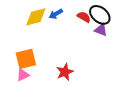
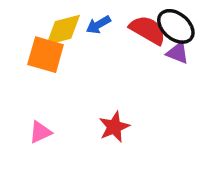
red semicircle: (84, 17) -> (148, 30), size x1.5
orange square: (26, 59) -> (46, 55), moved, turned 30

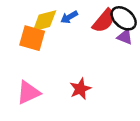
red semicircle: (148, 30) -> (104, 21), turned 100
pink triangle: (40, 132) -> (28, 93), size x1.5

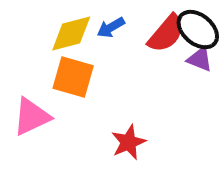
orange square: (32, 38) -> (73, 77), moved
pink triangle: (28, 93) -> (32, 117), moved

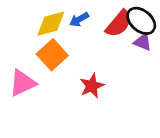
orange square: (73, 77) -> (52, 55), turned 32
red star: (129, 142) -> (92, 86), moved

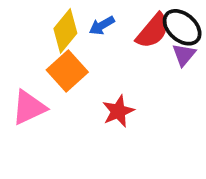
yellow diamond: (51, 24) -> (65, 31), turned -36
purple triangle: (143, 42) -> (184, 55), turned 48

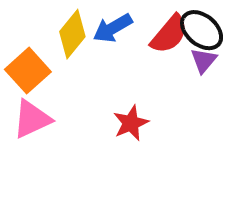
blue arrow: (102, 25) -> (113, 28), size x1.4
orange square: (67, 71) -> (28, 71), moved

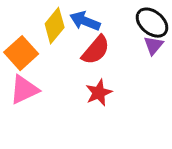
blue arrow: (113, 28) -> (85, 21), turned 52
red semicircle: (169, 34) -> (96, 50), moved

